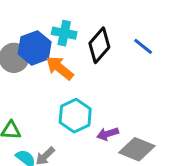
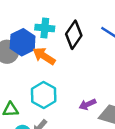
cyan hexagon: (75, 116) -> (44, 95), moved

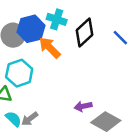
cyan hexagon: (44, 95) -> (19, 73), moved

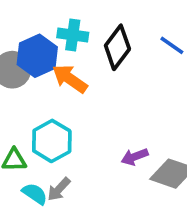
cyan hexagon: (19, 73) -> (52, 141), moved

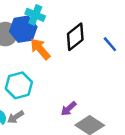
cyan cross: (73, 35) -> (35, 15), moved
purple arrow: (135, 157) -> (69, 109), turned -35

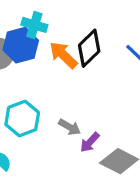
orange arrow: (40, 49) -> (63, 55), moved
gray arrow: (16, 117) -> (70, 127), moved, turned -112

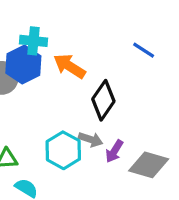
black diamond: (89, 48) -> (103, 100), moved
cyan hexagon: (22, 118) -> (63, 150), moved

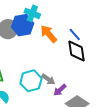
blue line: (144, 50) -> (75, 35), moved
black diamond: (103, 100) -> (77, 51), moved, turned -60

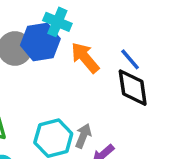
gray arrow: (48, 79) -> (83, 136), turned -104

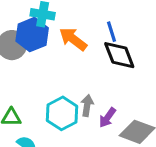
blue line: (130, 59) -> (112, 32), turned 36

